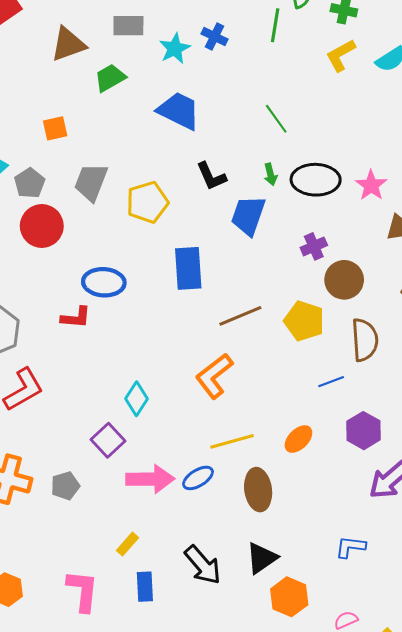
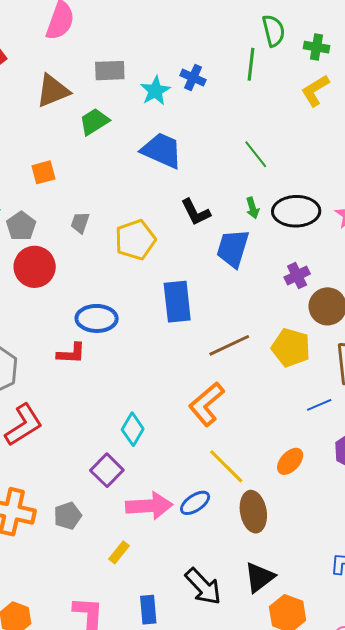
gray trapezoid: (91, 182) -> (80, 223), size x0.6
yellow line: (232, 441) -> (226, 466), turned 63
yellow rectangle: (127, 544) -> (119, 552), moved

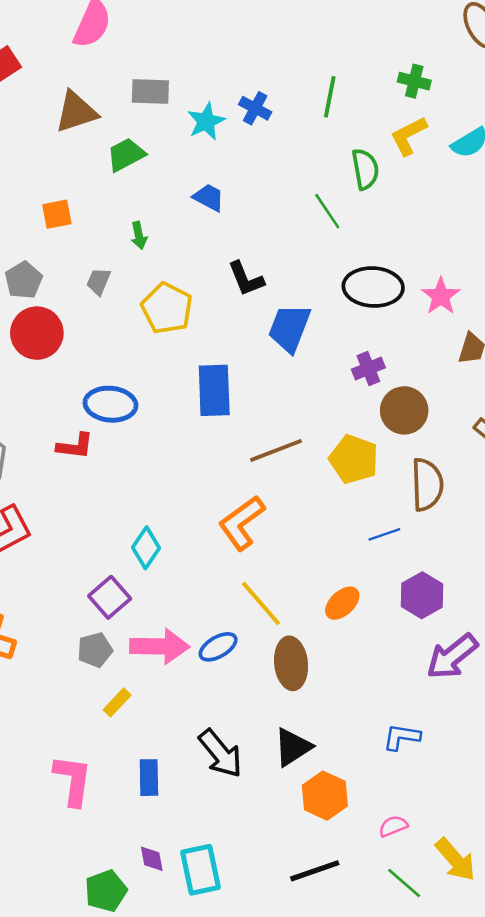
green semicircle: (273, 31) -> (365, 169), moved
blue trapezoid: (162, 150) -> (209, 197), size x0.6
green arrow: (253, 208) -> (139, 236), moved
yellow pentagon: (135, 240) -> (167, 308), turned -30
gray pentagon: (68, 516) -> (95, 650), moved

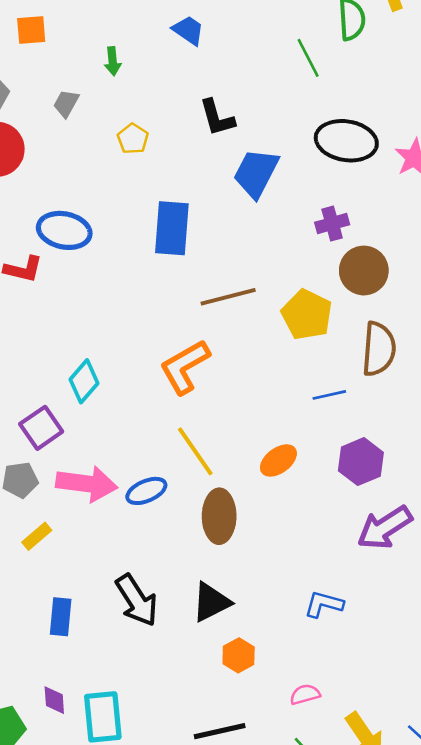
yellow pentagon: (167, 308) -> (133, 139), size x0.6
orange hexagon: (325, 796) -> (239, 655), size x0.7

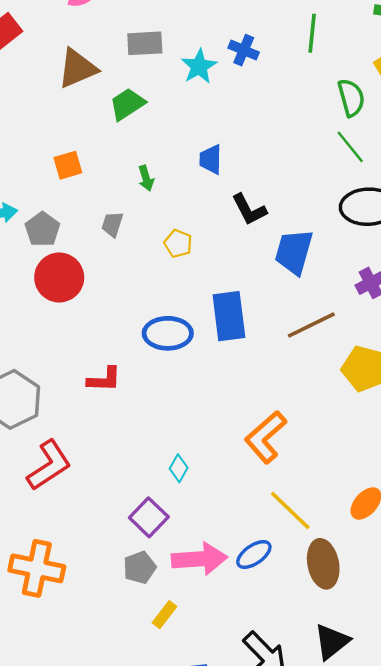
blue trapezoid: (188, 30) -> (211, 159), moved, turned -112
green line: (308, 58) -> (350, 147), moved
blue ellipse: (64, 230) -> (168, 333), moved
brown line: (228, 297) -> (311, 325), moved
cyan diamond: (84, 381) -> (179, 468), size x0.7

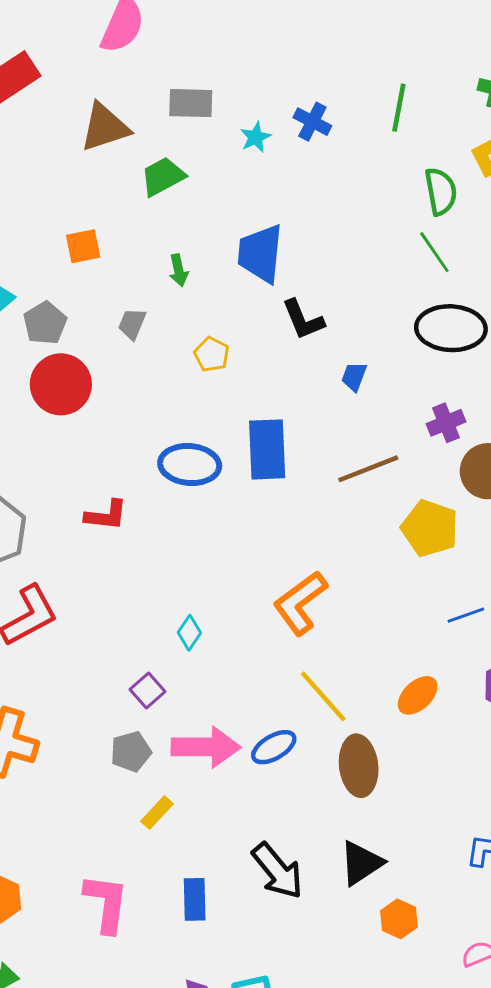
cyan star: (199, 66) -> (256, 137), size x0.7
blue trapezoid: (211, 159) -> (260, 254), size x1.6
blue trapezoid: (294, 252) -> (354, 376), size x0.5
purple square: (149, 517) -> (147, 690), size x0.7

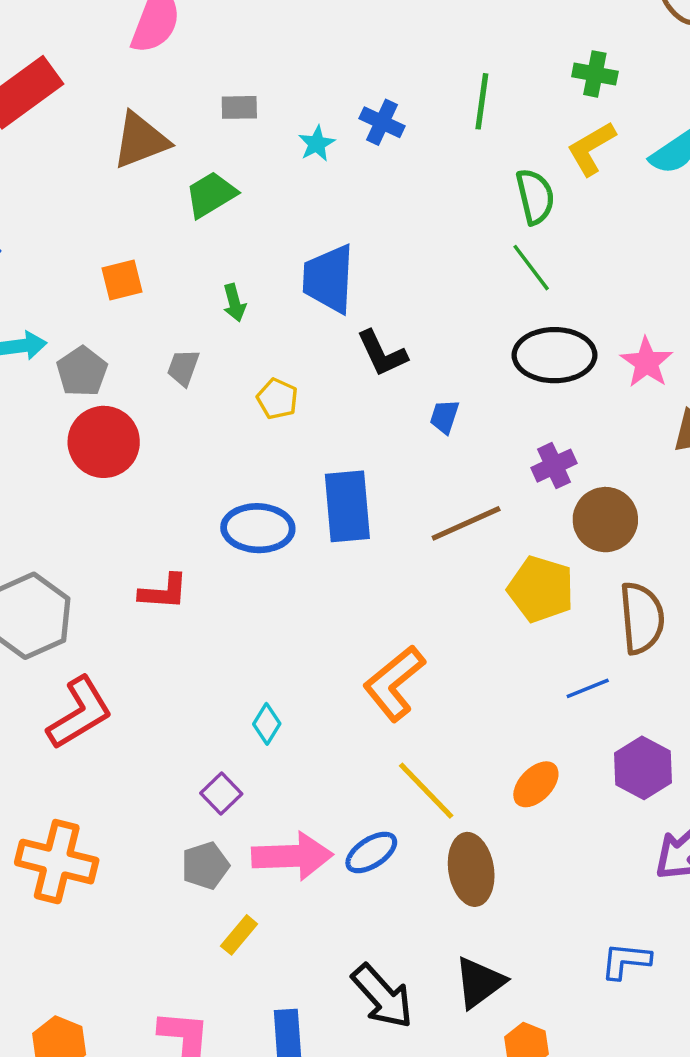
gray rectangle: (191, 103) -> (239, 107), size x0.7

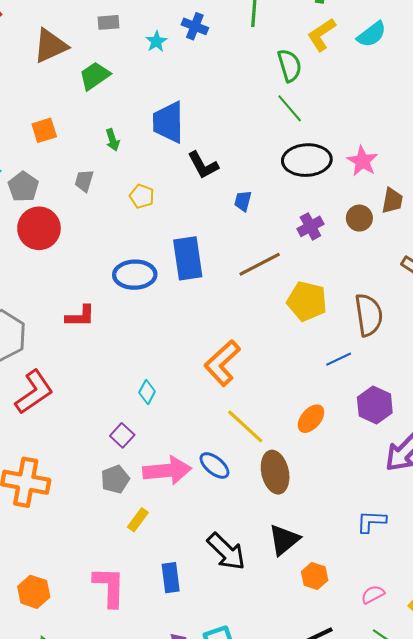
brown circle: (605, 520) -> (359, 218), moved, size x0.7
blue ellipse: (371, 852) -> (214, 465), turned 76

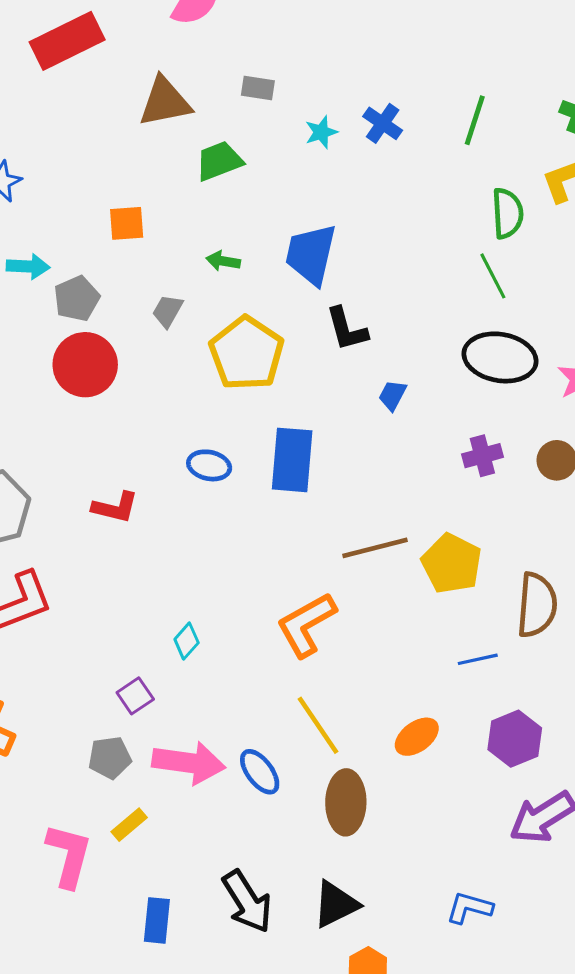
green arrow: (113, 140) -> (223, 261), turned 105
yellow pentagon: (142, 196) -> (247, 353), size x2.0
brown line: (260, 264) -> (375, 548), moved
blue ellipse: (135, 275) -> (209, 465), size x0.7
pink L-shape: (109, 587) -> (69, 855), moved

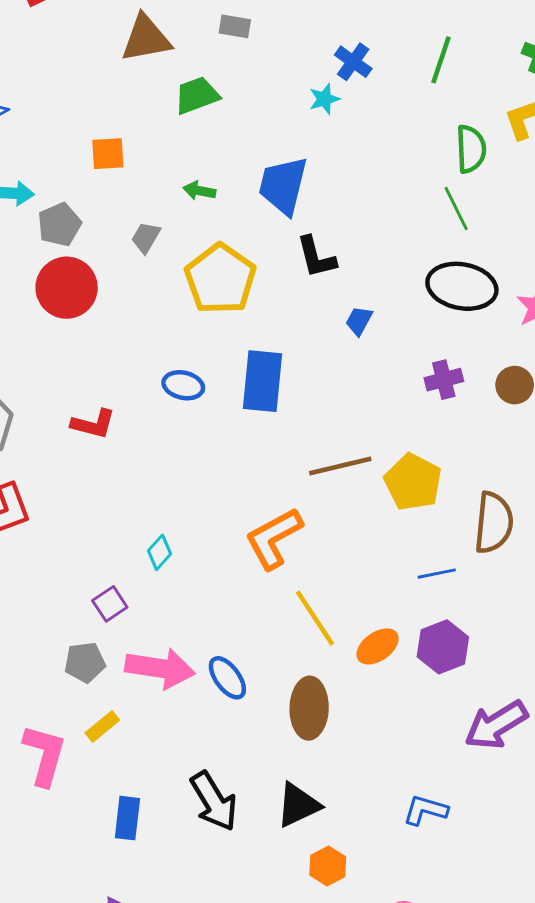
cyan star: (321, 132) -> (324, 99), moved
yellow line: (318, 725) -> (315, 618), moved
purple hexagon: (515, 739) -> (443, 647), moved

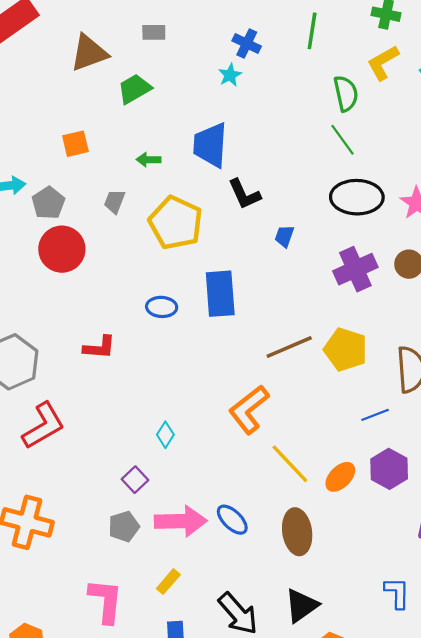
purple cross: (444, 380) -> (355, 269), size x1.5
yellow rectangle: (102, 726) -> (168, 582), moved
blue L-shape: (425, 810) -> (397, 593), turned 84

